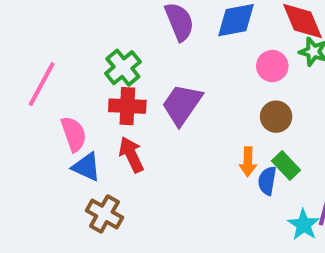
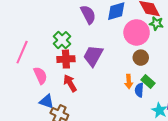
pink circle: (272, 66) -> (137, 32), size x1.6
blue triangle: (86, 167) -> (47, 101), moved

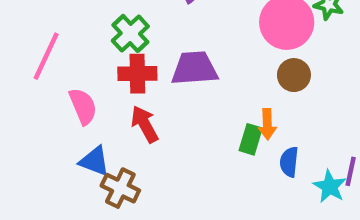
purple trapezoid: (93, 56) -> (194, 68), turned 55
green rectangle: (148, 82) -> (251, 139), moved, turned 64
blue semicircle: (139, 90) -> (289, 162), moved

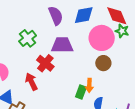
purple trapezoid: (194, 68) -> (62, 45), moved
red cross: (137, 74) -> (45, 63), moved, turned 36

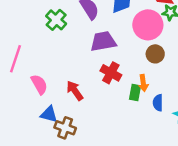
green cross: (28, 38) -> (56, 20), moved
red cross: (45, 63) -> (111, 73), moved

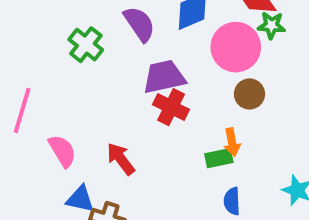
red cross: (111, 73) -> (171, 107), moved
green rectangle: (135, 93) -> (219, 158), turned 70
blue semicircle: (158, 103) -> (232, 201), moved

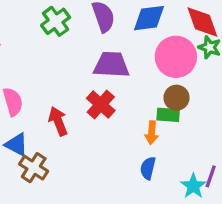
red cross: (171, 107) -> (101, 104), moved
green rectangle: (219, 158) -> (168, 115), moved
blue semicircle: (232, 201) -> (148, 168), moved

